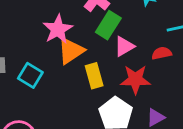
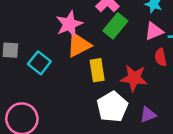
pink triangle: (124, 46) -> (154, 31), moved
red semicircle: (162, 53) -> (161, 57), turned -96

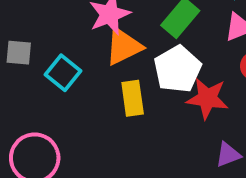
yellow rectangle: (97, 70) -> (133, 98), moved
white pentagon: (112, 107) -> (177, 69), moved

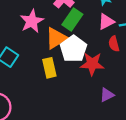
orange triangle: (124, 46) -> (56, 38), moved

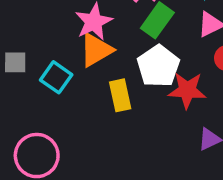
orange triangle: (56, 38) -> (96, 50), moved

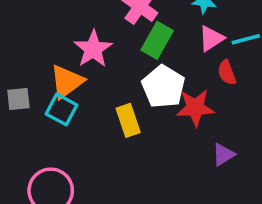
orange triangle: (96, 50) -> (67, 82), moved

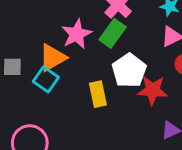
green rectangle: (157, 40) -> (113, 33), moved

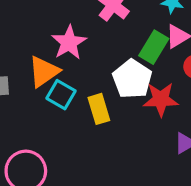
green rectangle: (113, 33) -> (154, 47), moved
cyan square: (46, 79) -> (61, 95), moved

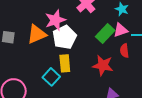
white pentagon: (132, 79) -> (65, 37), moved
cyan square: (61, 95) -> (51, 77), moved

